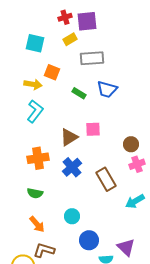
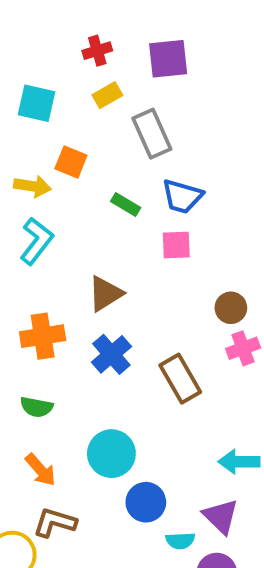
purple square: (87, 21) -> (168, 59), moved
gray rectangle: (92, 58) -> (152, 134), turned 70
pink square: (93, 129) -> (176, 245), moved
cyan arrow: (135, 201) -> (239, 462), moved, turned 30
cyan circle: (72, 216) -> (111, 454), size x1.5

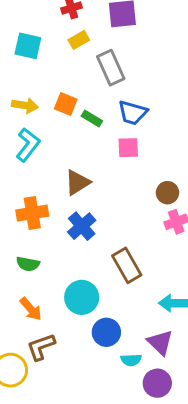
orange square: (71, 162) -> (66, 104), moved
brown rectangle: (180, 379) -> (127, 265), moved
brown L-shape: (55, 522) -> (41, 347), turned -36

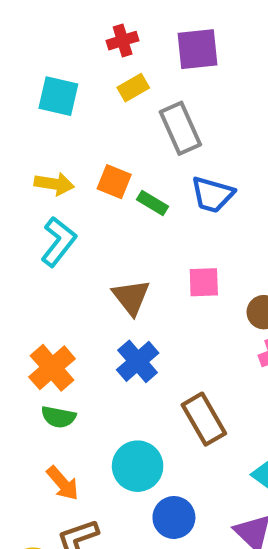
pink square: (128, 148) -> (204, 282), moved
brown triangle: (77, 183) -> (131, 297), turned -36
orange cross: (32, 213) -> (52, 368), moved, turned -32

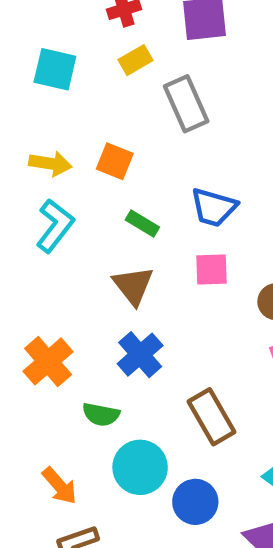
blue trapezoid: (212, 195) -> (214, 207), moved
green rectangle: (153, 203) -> (142, 223), moved
green semicircle: (58, 417) -> (101, 414), moved
blue circle: (174, 517) -> (195, 502), moved

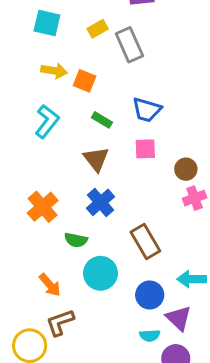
yellow rectangle: (135, 60) -> (98, 29), moved
yellow arrow: (50, 164) -> (54, 71), moved
blue circle: (195, 502) -> (150, 295), moved

